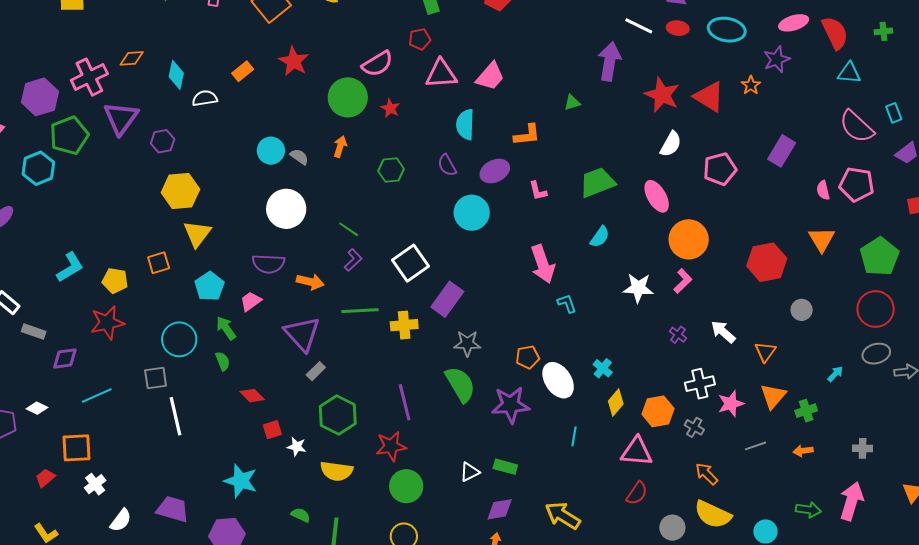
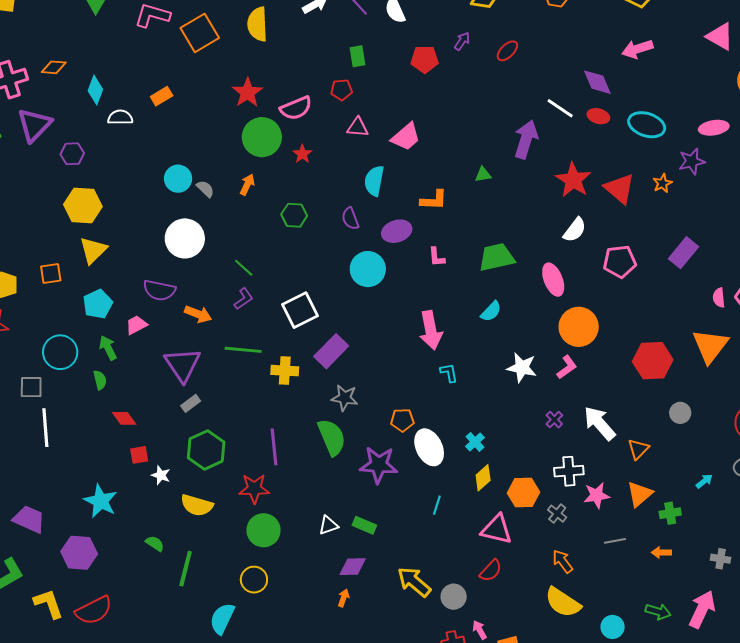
red star: (294, 61) -> (248, 93), moved
pink triangle: (441, 74) -> (358, 127), size x0.7
orange triangle: (822, 239) -> (710, 346), size x1.4
white arrow: (723, 332) -> (599, 423), size x1.4
gray circle: (672, 528) -> (454, 597), moved

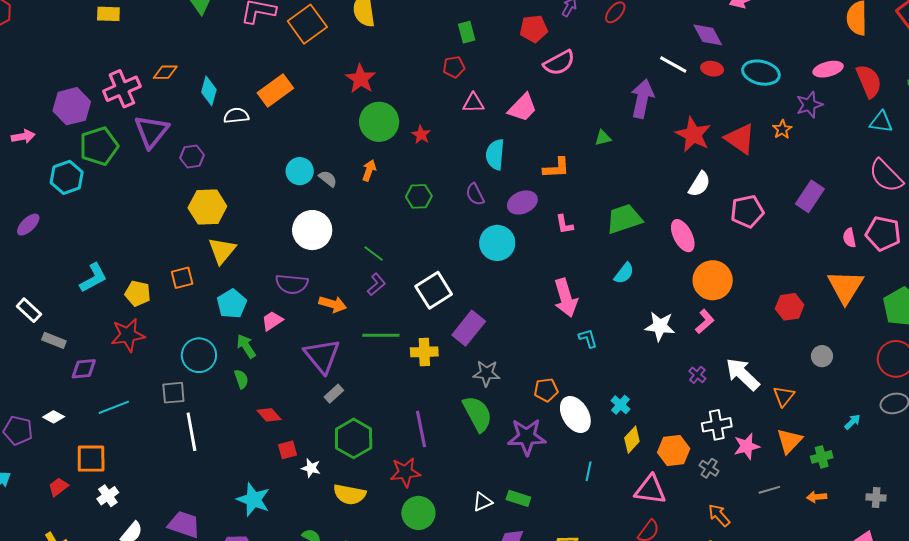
orange rectangle: (162, 96) -> (275, 91), size x1.6
pink semicircle: (296, 108) -> (559, 63), moved
red hexagon: (653, 361) -> (790, 307), size x0.7

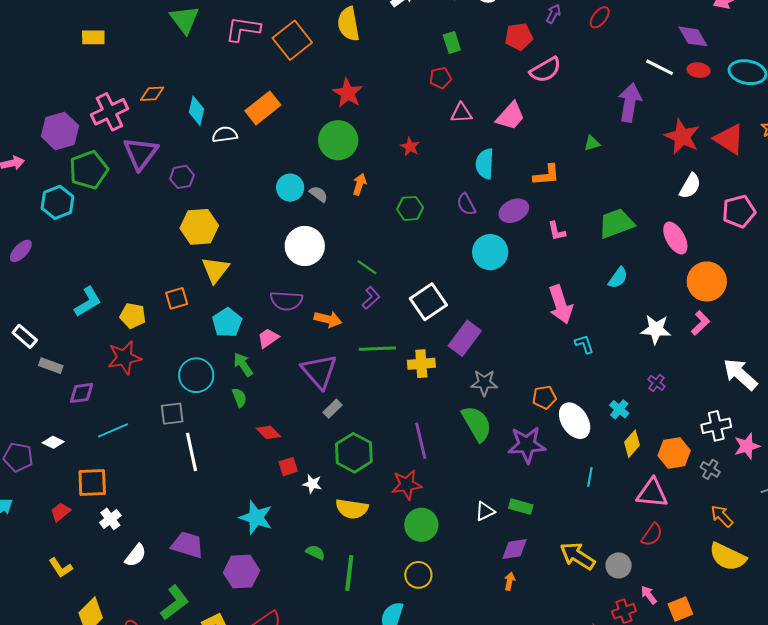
green circle: (379, 122) -> (338, 140), moved
purple cross: (697, 375) -> (657, 383), moved

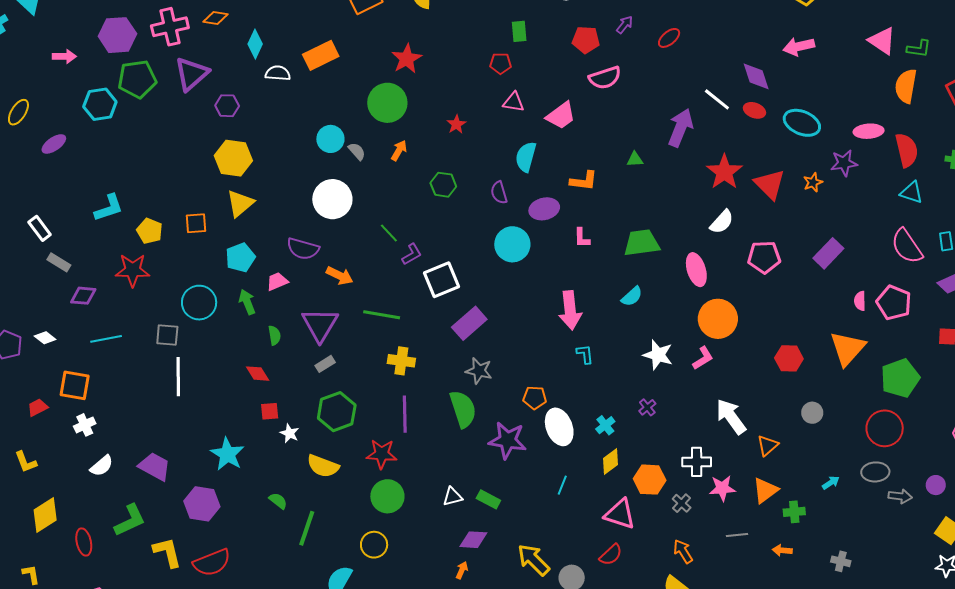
purple L-shape: (371, 298) -> (412, 254), moved
yellow cross: (421, 364) -> (401, 361), moved
green semicircle: (239, 398) -> (274, 335), moved

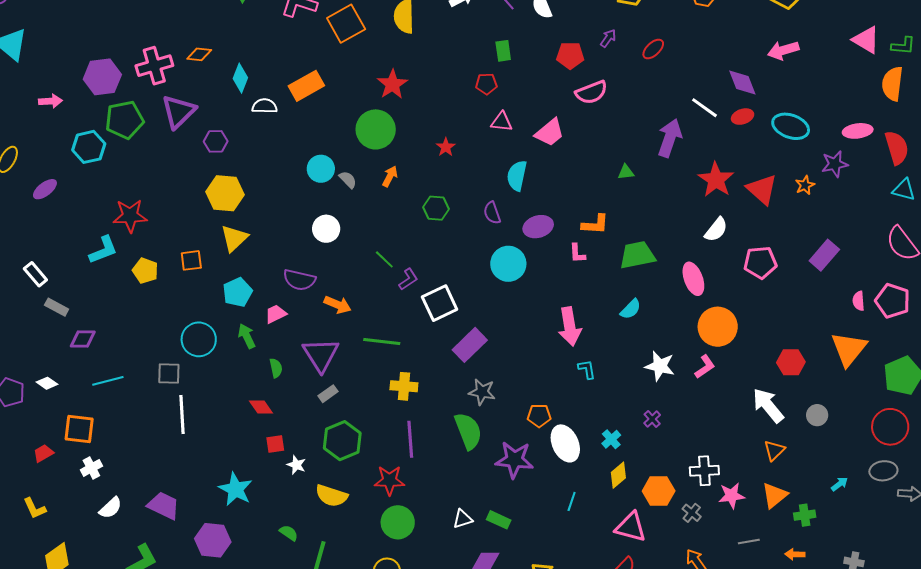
red ellipse: (754, 110) -> (743, 117), turned -35
orange L-shape: (584, 181) -> (595, 224), moved
white circle: (332, 199) -> (326, 229), size x0.7
red star: (133, 270) -> (130, 216), moved
white arrow: (731, 417) -> (768, 405), moved

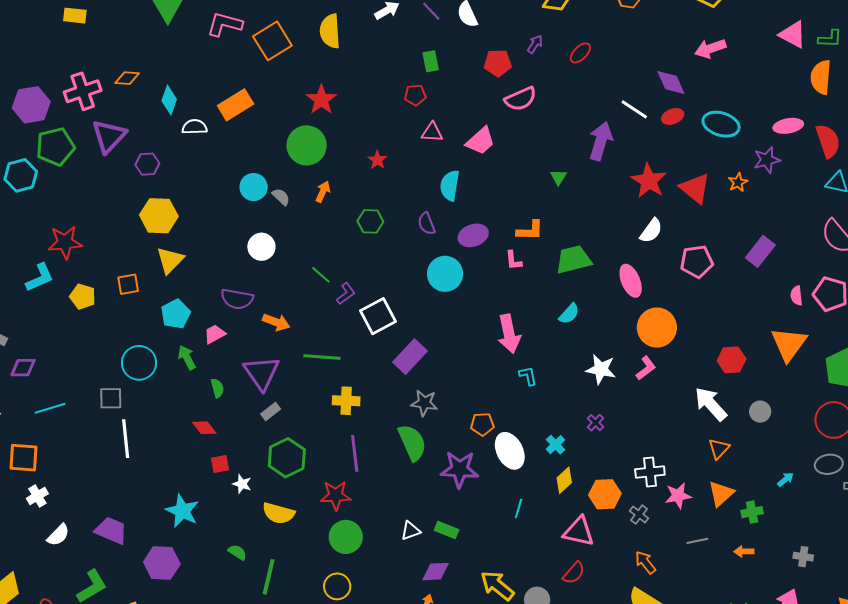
green triangle: (626, 172) -> (558, 177), turned -48

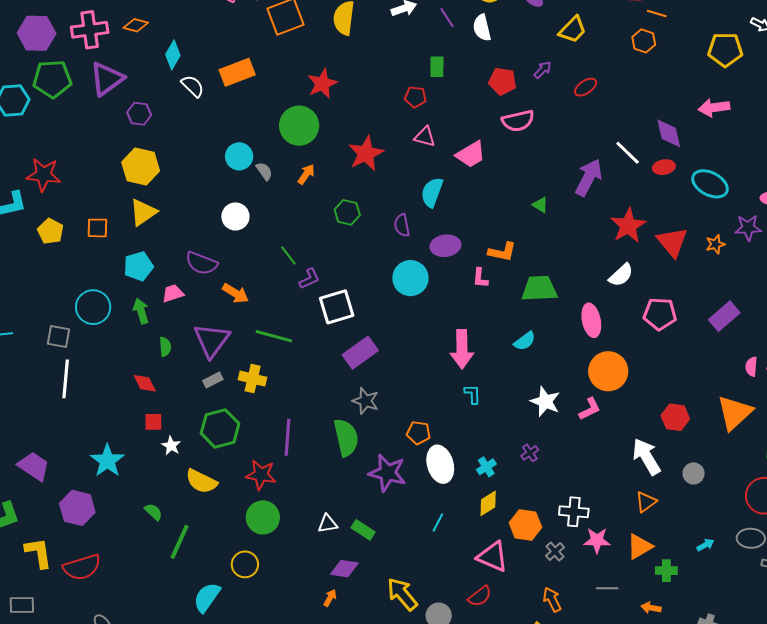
white semicircle: (195, 127) -> (193, 86), turned 35
red star: (377, 160) -> (366, 153), size x1.8
green triangle: (558, 177) -> (540, 205), turned -42
yellow cross: (346, 401) -> (253, 379), moved

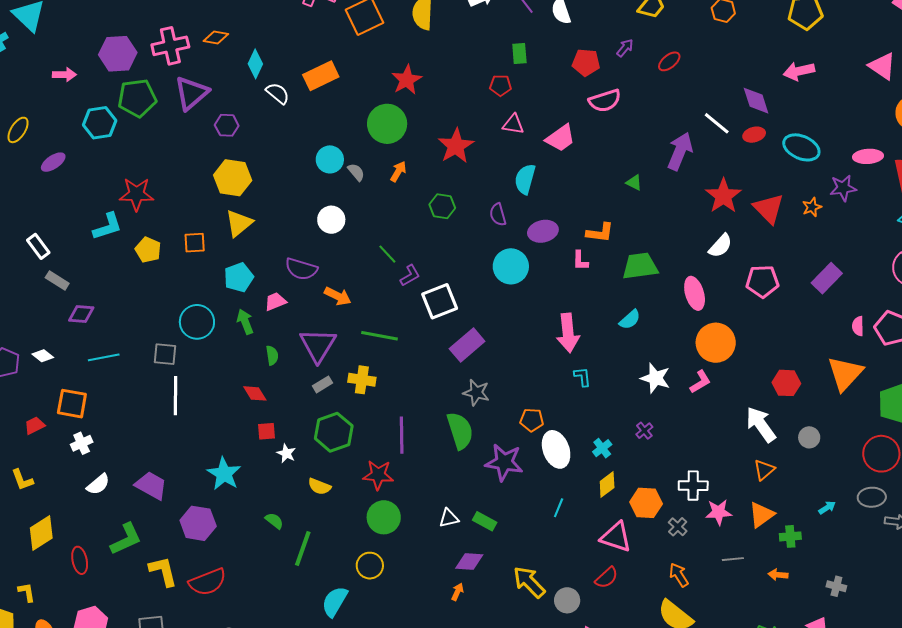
yellow semicircle: (201, 481) -> (319, 486), size x0.7

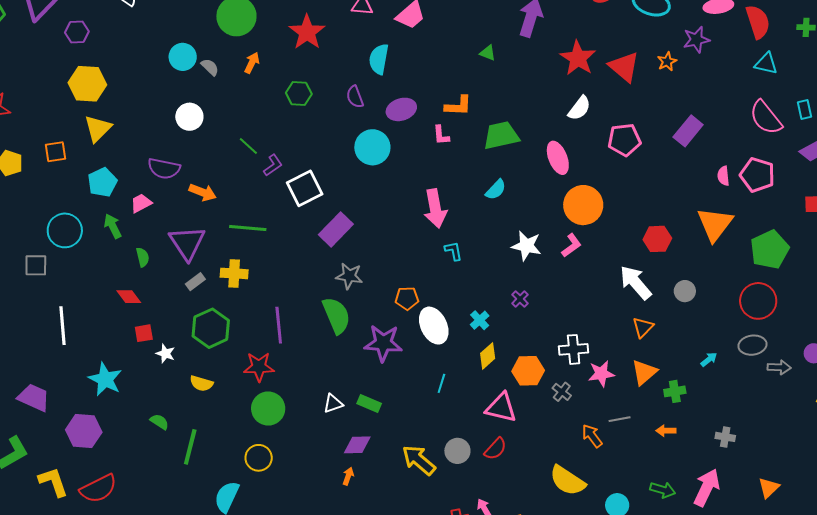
white line: (176, 396) -> (63, 326), moved
orange arrow: (679, 575) -> (592, 436), moved
gray circle: (567, 600) -> (457, 451), moved

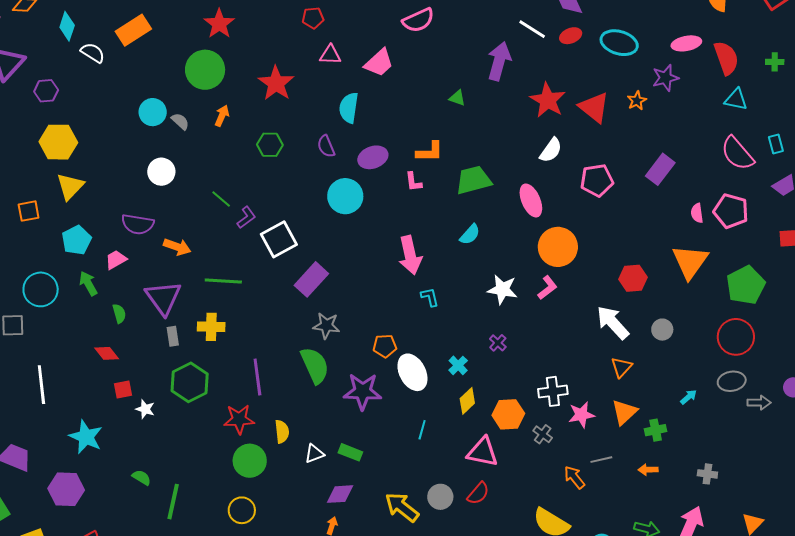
gray rectangle: (195, 282) -> (173, 336), turned -60
yellow semicircle: (201, 383) -> (282, 432), moved, turned -110

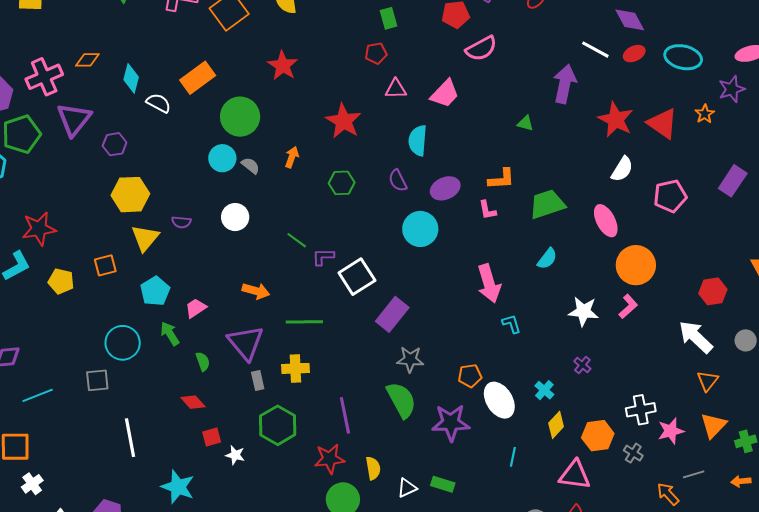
green circle: (205, 70) -> (240, 117), moved
purple L-shape: (246, 217) -> (323, 257), turned -140
purple semicircle: (138, 224) -> (181, 222), moved, size x0.6

